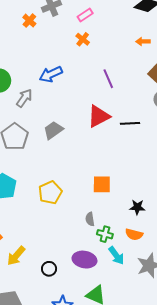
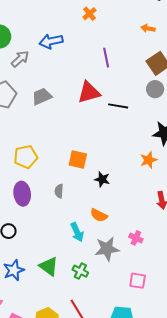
black star: (137, 207) -> (102, 179), moved
green cross: (105, 234) -> (80, 271), moved
purple ellipse: (84, 260) -> (22, 194), moved, turned 60

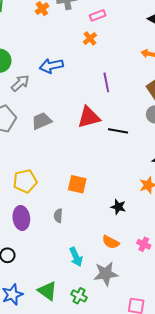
black star: (102, 179) -> (118, 207), moved
orange semicircle: (99, 215) -> (111, 242), moved
pink cross: (136, 238) -> (144, 244), moved

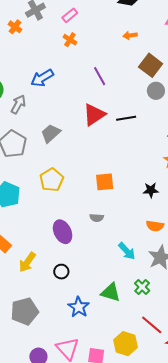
yellow pentagon: (25, 181) -> (52, 180), moved
gray semicircle: (58, 216) -> (97, 218), turned -72
green cross: (79, 296) -> (142, 287), turned 35

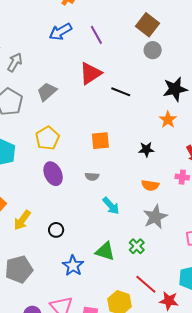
blue arrow: (42, 78) -> (60, 32), moved
black line: (126, 118) -> (121, 92), moved, turned 30
purple ellipse: (63, 232) -> (53, 174), moved
cyan arrow: (127, 251) -> (111, 206), moved

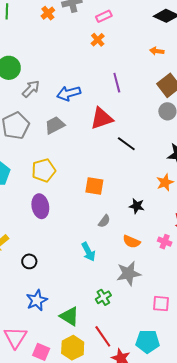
blue arrow: (60, 32) -> (69, 93), moved
gray semicircle: (92, 176) -> (104, 221), moved, turned -72
green triangle: (105, 251) -> (69, 316), moved

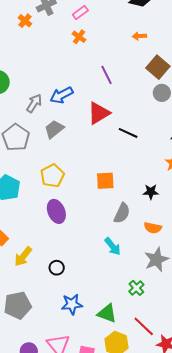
gray arrow: (31, 89) -> (34, 103), moved
gray semicircle: (104, 221) -> (122, 213), size x1.5
blue star: (37, 300) -> (72, 304), turned 30

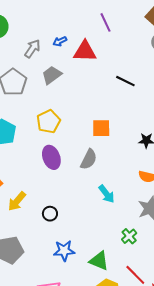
blue arrow: (61, 95) -> (60, 41), size x0.6
red triangle: (99, 113) -> (85, 51), moved, turned 30
gray semicircle: (122, 213) -> (89, 159), moved

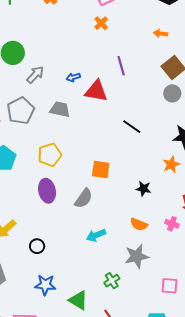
gray arrow: (32, 49) -> (35, 75), moved
gray trapezoid: (52, 75) -> (60, 109), turned 40
cyan arrow: (107, 194) -> (96, 235), turned 96

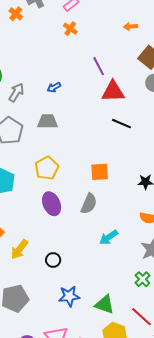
red triangle: (96, 91) -> (113, 91), moved
green cross: (112, 281) -> (142, 279), moved

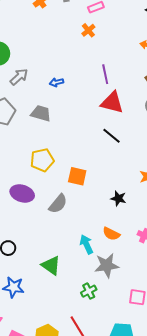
yellow pentagon: (47, 168) -> (42, 160), moved
purple ellipse: (52, 204) -> (22, 193), turned -65
cyan arrow: (109, 237) -> (86, 244), moved, turned 84
green triangle: (105, 305) -> (51, 265), moved

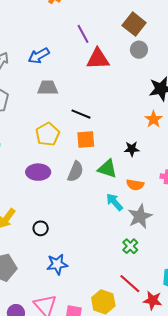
blue arrow: (57, 82) -> (39, 56), size x1.5
gray trapezoid: (41, 113) -> (48, 88), moved
black line: (111, 136) -> (81, 114), moved
green triangle: (51, 265) -> (107, 169), moved

